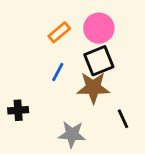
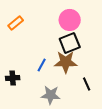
orange rectangle: (59, 32) -> (16, 23), moved
blue line: (58, 72) -> (42, 65), moved

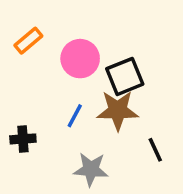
pink circle: (70, 20) -> (80, 59), moved

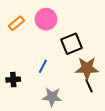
pink circle: (80, 59) -> (46, 19), moved
brown star: (118, 110) -> (87, 68), moved

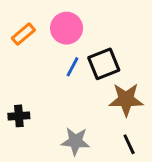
blue line: (43, 66) -> (72, 67), moved
black line: (89, 86) -> (129, 144), moved

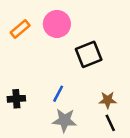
blue line: (72, 67) -> (58, 94), moved
brown star: (126, 100) -> (108, 100), moved, size x0.6

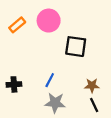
black square: (89, 54) -> (76, 47), turned 30

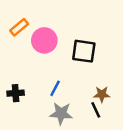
pink circle: (49, 21) -> (44, 40), moved
black line: (94, 105) -> (96, 110), moved

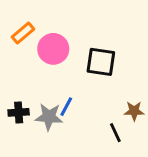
brown star: (102, 94) -> (134, 111), moved
gray star: (61, 113) -> (49, 117), moved

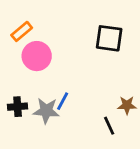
pink circle: (53, 49) -> (37, 56), moved
black square: (101, 62) -> (109, 38), moved

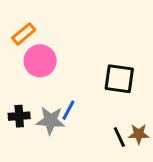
black square: (109, 38) -> (119, 79), moved
brown star: (127, 105) -> (139, 134), moved

